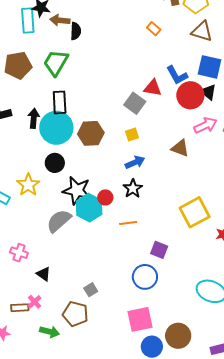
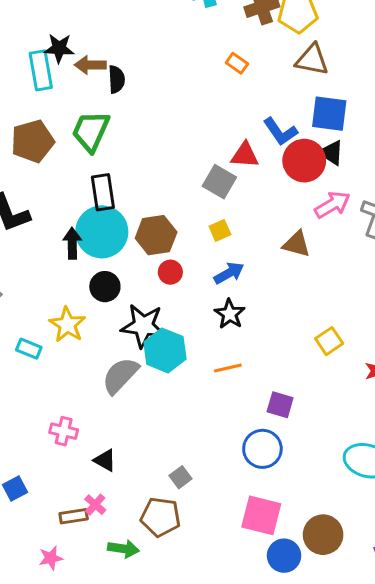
black arrow: (34, 118) -> (72, 243), moved
red circle: (105, 197) -> (170, 272), moved
yellow square: (195, 212) -> (329, 341), size x0.6
pink square: (140, 319) -> (261, 515), turned 32

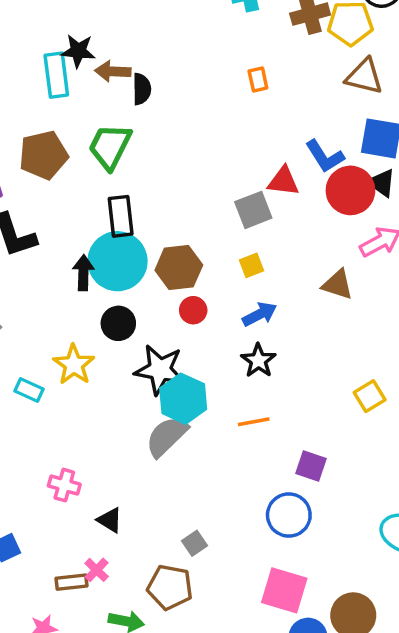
orange rectangle: (237, 63) -> (258, 79), moved, turned 40
gray square: (219, 182) -> (253, 210), turned 36
gray semicircle: (120, 376) -> (167, 436), moved

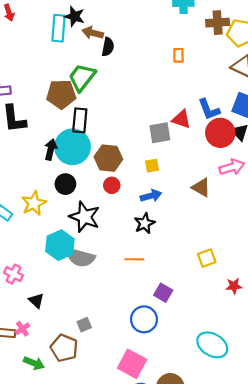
brown pentagon: (43, 155) -> (61, 94), moved
cyan hexagon: (183, 399) -> (60, 245), moved
gray semicircle: (167, 436) -> (81, 257), turned -132

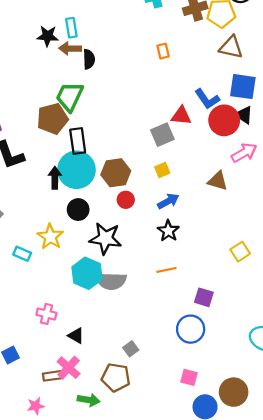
cyan rectangle: (59, 28) -> (71, 28), moved, size x0.7
pink cross: (22, 329) -> (69, 368), size x1.5
pink square: (132, 364) -> (189, 377), size x0.6

